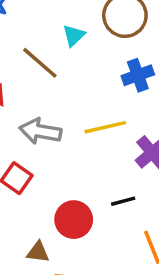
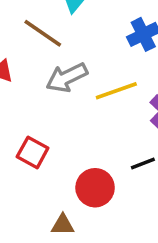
gray arrow: (40, 131) -> (67, 78), moved, turned -30

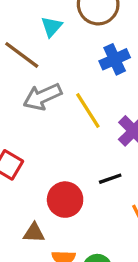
yellow line: (116, 91) -> (88, 111), turned 75

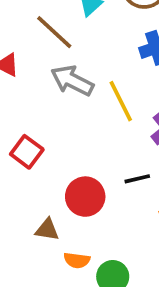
gray arrow: (42, 97) -> (72, 81), turned 45

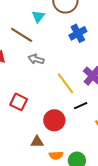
gray arrow: (72, 81) -> (36, 59), size x0.7
yellow line: (121, 101) -> (65, 83), moved

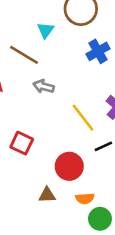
orange semicircle: (56, 155) -> (85, 198), moved

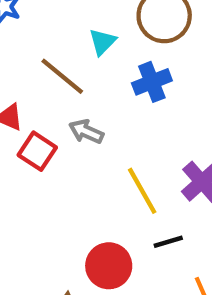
blue cross: (98, 51) -> (152, 82), moved
red square: (22, 143) -> (37, 151), moved

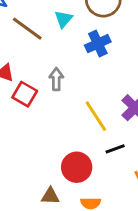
brown line: (62, 76) -> (27, 29), moved
gray arrow: (86, 132) -> (56, 79), turned 70

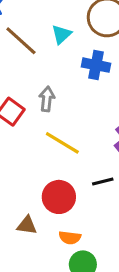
blue cross: (98, 44) -> (96, 65), turned 30
yellow line: (96, 116) -> (62, 143), moved, turned -32

